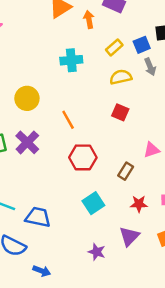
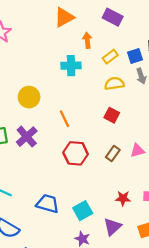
orange arrow: (89, 20) -> (87, 40), moved
brown rectangle: (126, 171) -> (113, 153), moved
cyan square: (93, 203) -> (83, 211), moved
blue trapezoid: (38, 217) -> (48, 204), moved

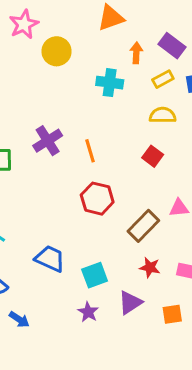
purple rectangle: (113, 17) -> (172, 46), moved
yellow circle: (29, 97) -> (57, 51), moved
purple cross: (27, 137) -> (48, 141), moved
brown rectangle: (113, 153) -> (143, 226), moved, size x1.5

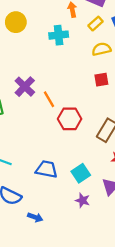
orange line: (90, 151) -> (49, 99), moved
red square: (153, 156) -> (101, 80), turned -32

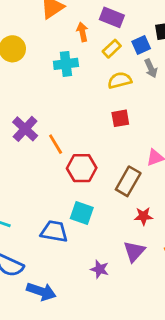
cyan square: (81, 173) -> (82, 213), moved, turned -36
blue arrow: (35, 217) -> (41, 291), size x1.5

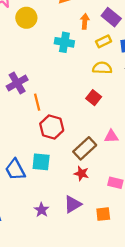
red square: (120, 118) -> (94, 98), turned 32
cyan square: (82, 213) -> (41, 162), turned -30
red star: (143, 216) -> (81, 173), moved
blue trapezoid: (54, 231) -> (15, 170), turned -145

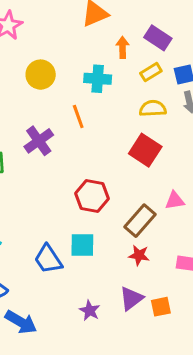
yellow circle: (26, 18) -> (41, 75), moved
red square: (94, 98) -> (145, 150), size x1.5
orange line: (37, 102) -> (78, 117), moved
orange square: (103, 214) -> (161, 307), moved

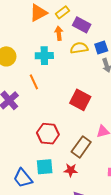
yellow rectangle: (151, 72) -> (62, 12), moved
yellow semicircle: (153, 108) -> (79, 48), moved
red star: (139, 255) -> (71, 170), moved

